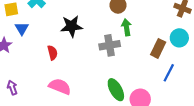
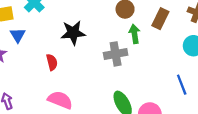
brown rectangle: (158, 48) -> (160, 19), moved
blue line: (169, 73) -> (182, 85), turned -48

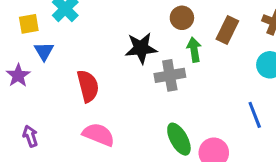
black star: (73, 33) -> (141, 48), moved
red semicircle: (52, 62) -> (88, 86), size x1.5

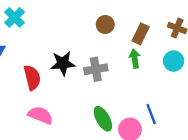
black star: (141, 48) -> (63, 63), moved
green arrow: (194, 50) -> (135, 59), moved
blue line: (255, 115) -> (151, 114), moved

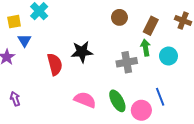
cyan circle: (174, 61) -> (168, 56), moved
gray cross: (96, 69) -> (127, 62), moved
pink semicircle: (40, 115) -> (85, 100), moved

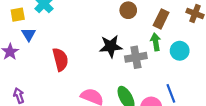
black star: (82, 52) -> (111, 46), moved

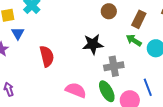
green arrow: (156, 42) -> (134, 40), turned -49
gray cross: (136, 57) -> (114, 66), moved

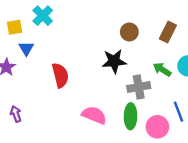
brown circle: (109, 11) -> (129, 32), moved
green arrow: (134, 40) -> (162, 69), moved
green ellipse: (107, 91) -> (130, 116), turned 30

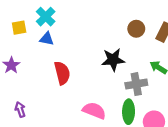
brown circle: (129, 32) -> (136, 29), moved
blue triangle: (26, 48) -> (47, 39), moved, turned -48

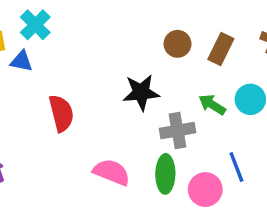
blue triangle: (47, 39) -> (21, 61), moved

